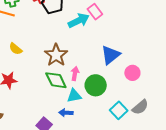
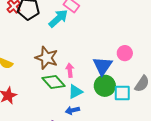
blue triangle: (111, 55) -> (103, 66), moved
green circle: (96, 85) -> (105, 86), moved
cyan square: (119, 110) -> (122, 93), turned -30

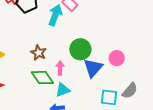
cyan arrow: (58, 18) -> (55, 15), turned -35
brown star: (47, 58) -> (38, 53), size x0.7
green circle: (105, 86) -> (80, 49), moved

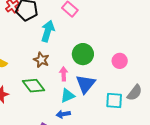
cyan arrow: (55, 15) -> (48, 31), moved
blue triangle: (93, 68) -> (86, 84), moved
green diamond: (42, 78) -> (34, 86), moved

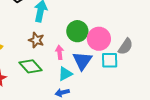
pink circle: (120, 61) -> (99, 39), moved, size x1.5
gray semicircle: (135, 93) -> (126, 46), moved
cyan square: (114, 101) -> (110, 60), moved

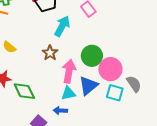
gray semicircle: (126, 46) -> (134, 84), turned -84
pink arrow: (60, 52) -> (69, 71), size x1.6
green diamond: (31, 66) -> (24, 91), moved

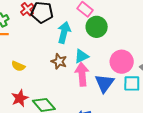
green circle: (92, 56) -> (97, 27), moved
cyan triangle: (68, 93) -> (81, 56), moved

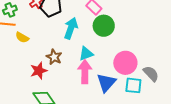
brown star: (59, 61) -> (54, 57), moved
yellow semicircle: (18, 66) -> (22, 37), moved
red star: (20, 98) -> (39, 71), moved

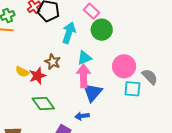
yellow semicircle: (22, 37) -> (22, 72), moved
blue triangle: (106, 83) -> (93, 92), moved

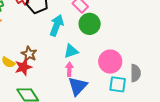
brown star: (53, 62) -> (29, 54), moved
pink arrow: (84, 76) -> (69, 69), size x0.6
gray semicircle: (150, 77) -> (135, 73), turned 42

